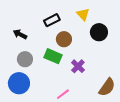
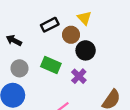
black circle: (99, 32) -> (86, 50), moved
brown circle: (64, 39) -> (71, 35), moved

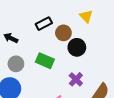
yellow triangle: (84, 18) -> (86, 16), moved
purple cross: (79, 76) -> (76, 79), moved

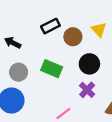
yellow triangle: (86, 16) -> (99, 30), moved
black circle: (77, 47) -> (89, 64), moved

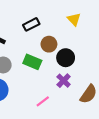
yellow triangle: (99, 30) -> (74, 19), moved
brown circle: (73, 37) -> (49, 44), moved

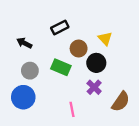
yellow triangle: (74, 19) -> (105, 39), moved
pink line: (43, 101) -> (72, 109), turned -64

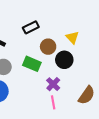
purple cross: (94, 87) -> (53, 84), moved
pink line: (72, 109) -> (53, 102), moved

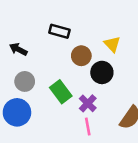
black rectangle: (31, 27) -> (59, 31), turned 42
green rectangle: (32, 64) -> (61, 92), moved, turned 30

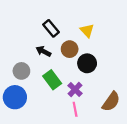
black rectangle: (59, 31) -> (51, 28), turned 35
yellow triangle: (112, 44) -> (87, 31), moved
black arrow: (18, 49) -> (43, 51), moved

